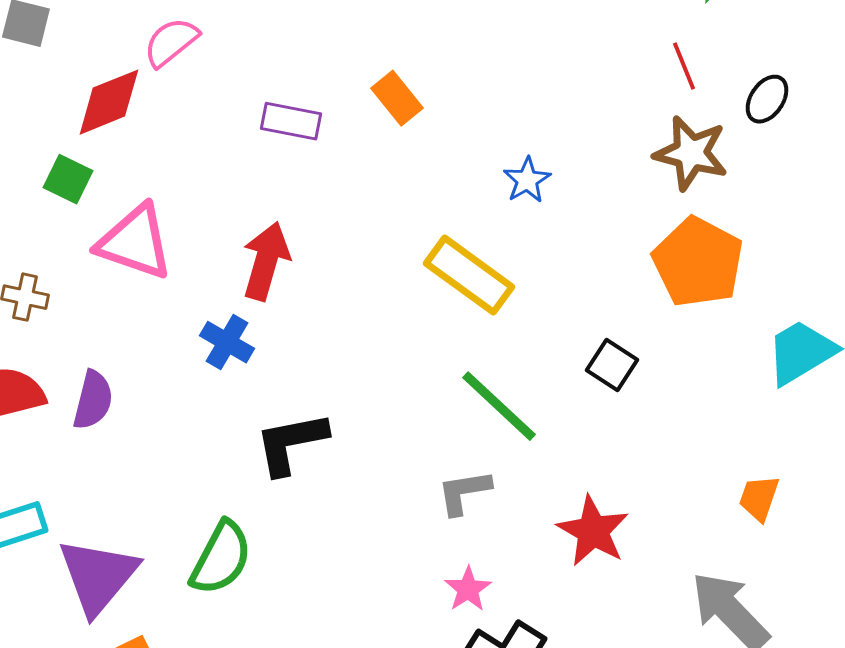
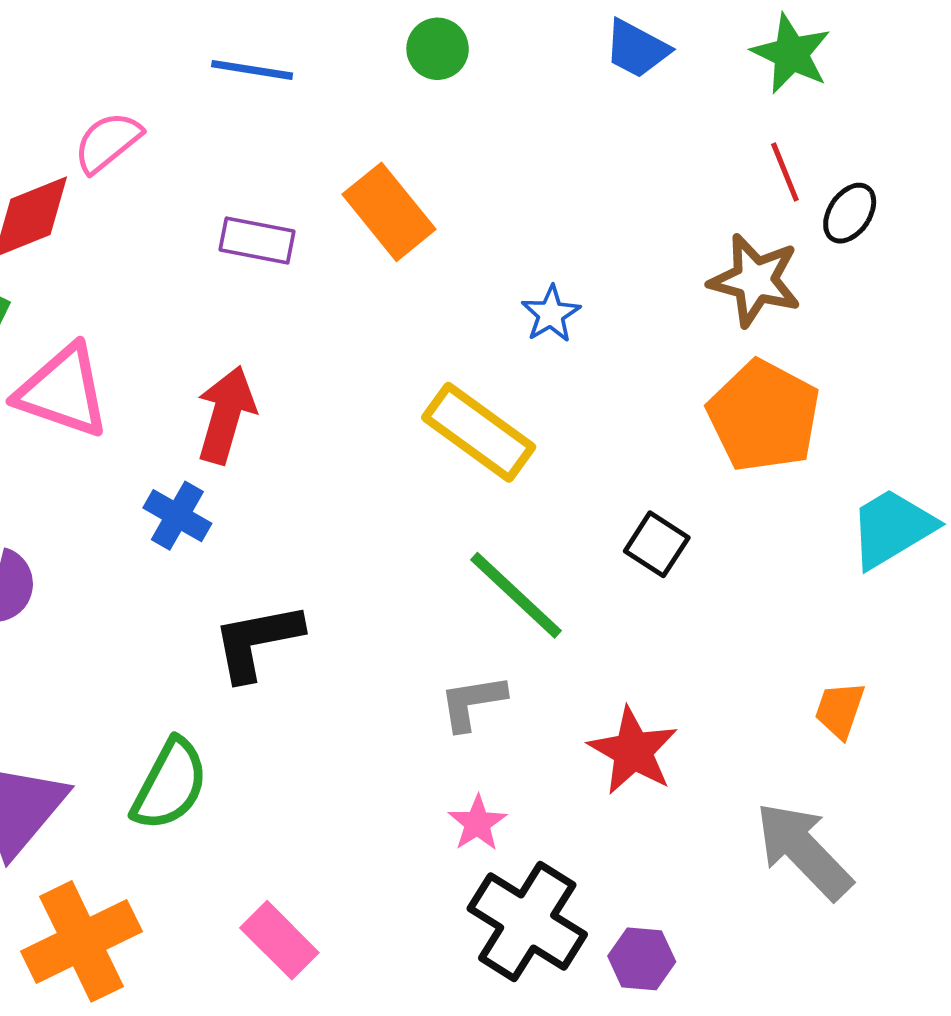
red line: (684, 66) -> (785, 172), moved
orange rectangle: (397, 98) -> (389, 212), size x1.4

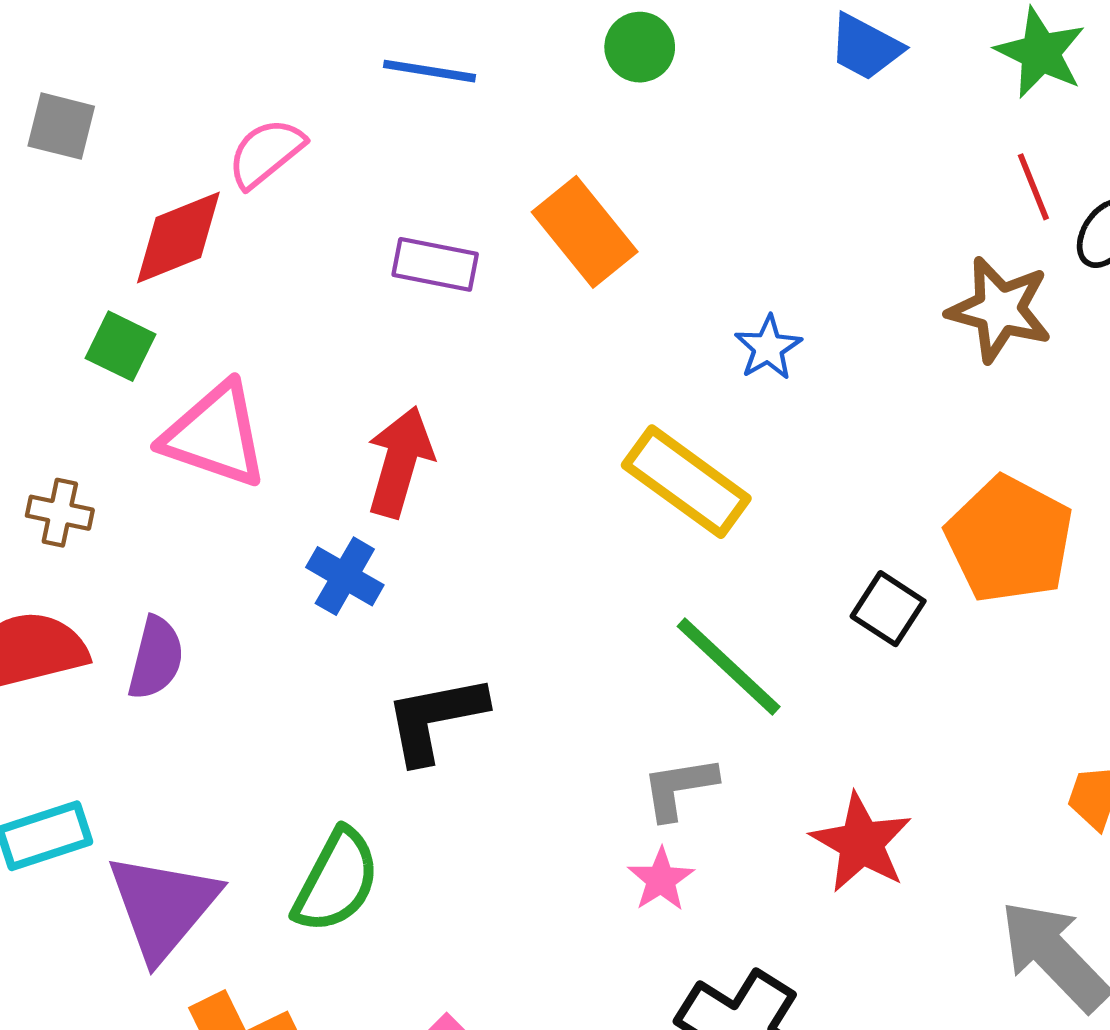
orange pentagon: (764, 416) -> (1009, 539), moved
pink star: (477, 823) -> (661, 880), moved

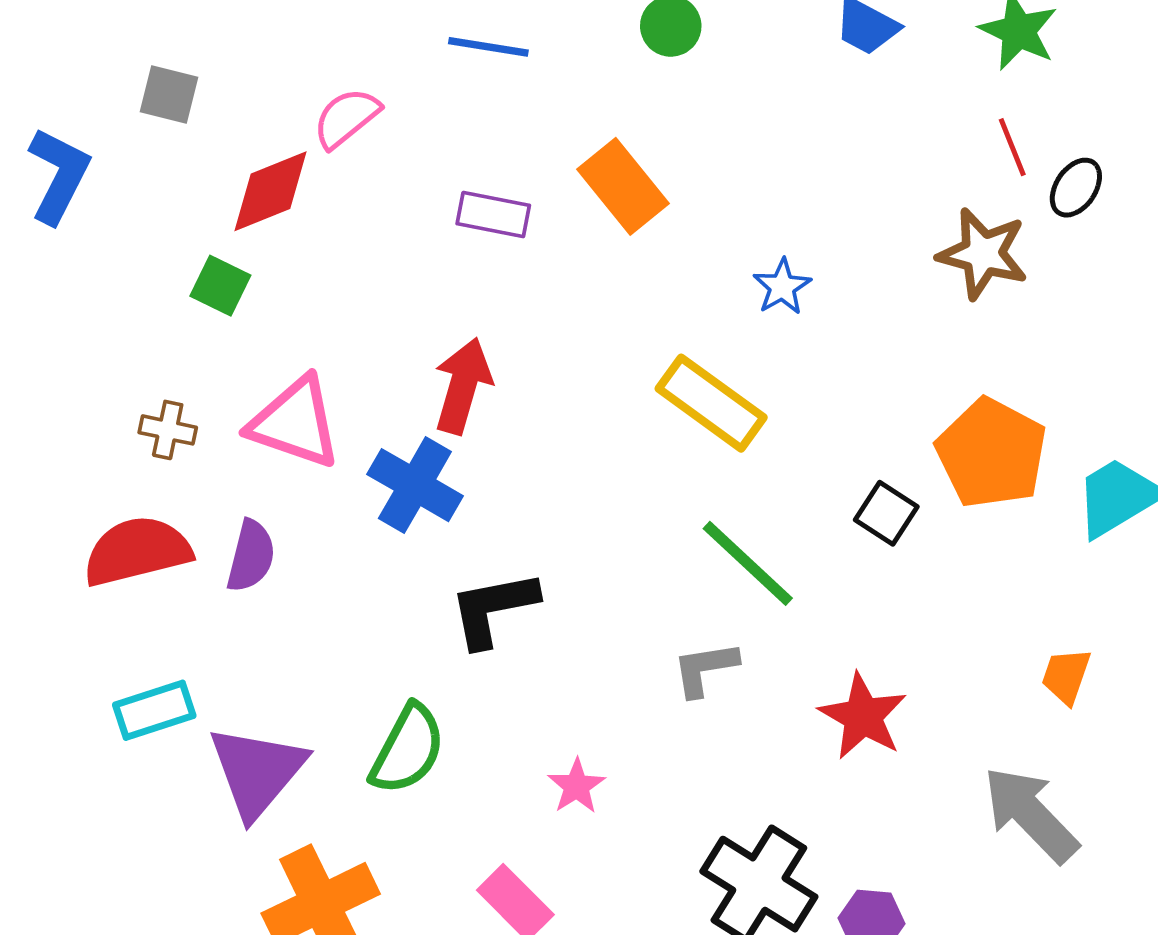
pink triangle: (215, 435) -> (295, 423), moved
blue cross: (345, 576) -> (415, 485), size x1.4
pink star: (661, 880) -> (577, 786), moved

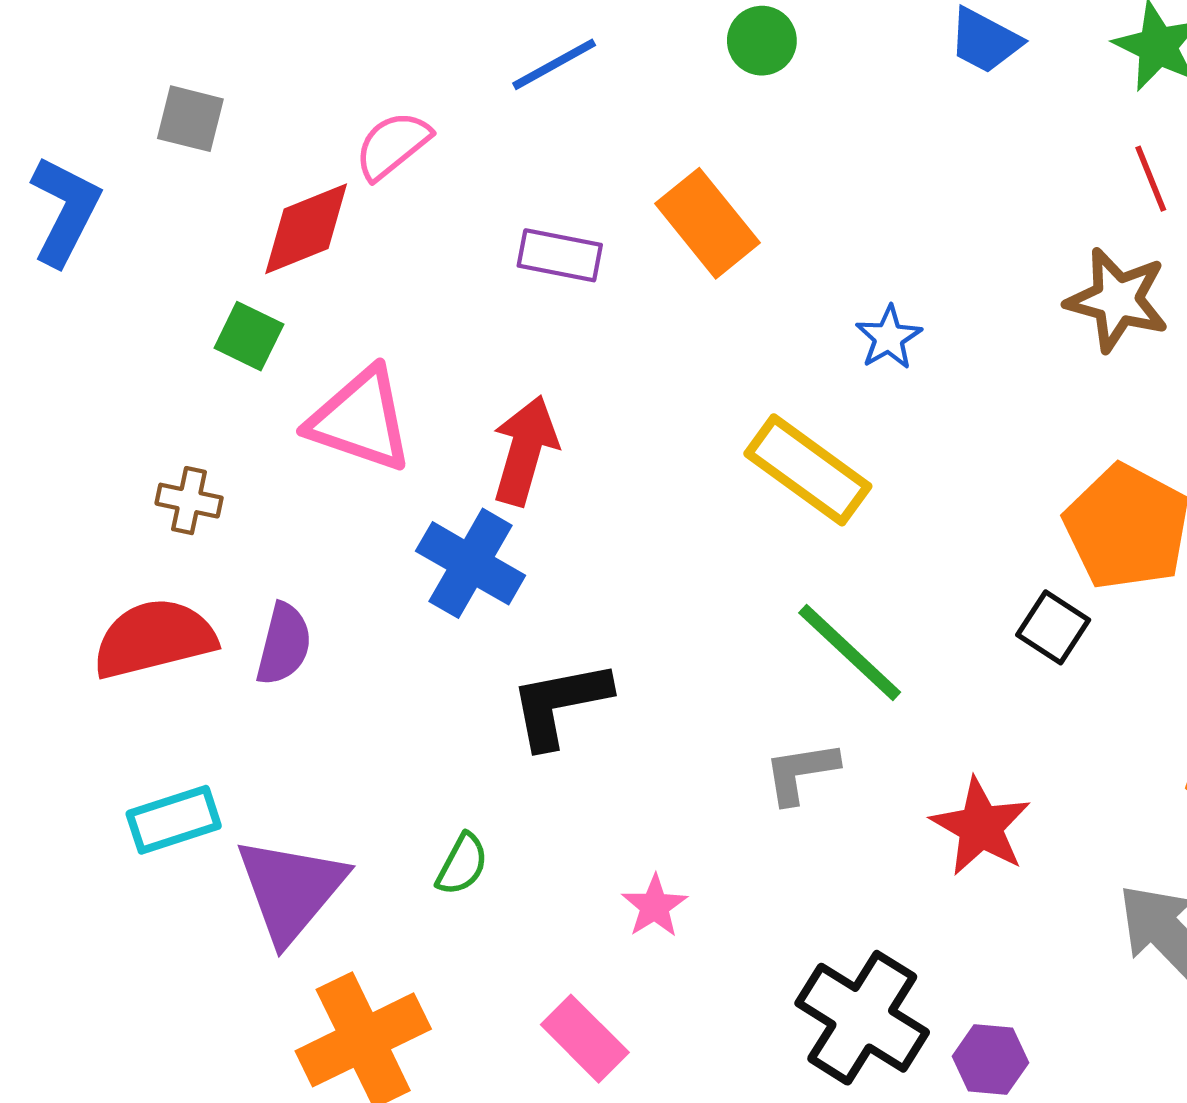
blue line: (488, 47) -> (554, 64), turned -38
pink triangle: (295, 423) -> (360, 420), moved
black square: (886, 513) -> (1053, 627), moved
green semicircle: (408, 749) -> (462, 864), size x0.6

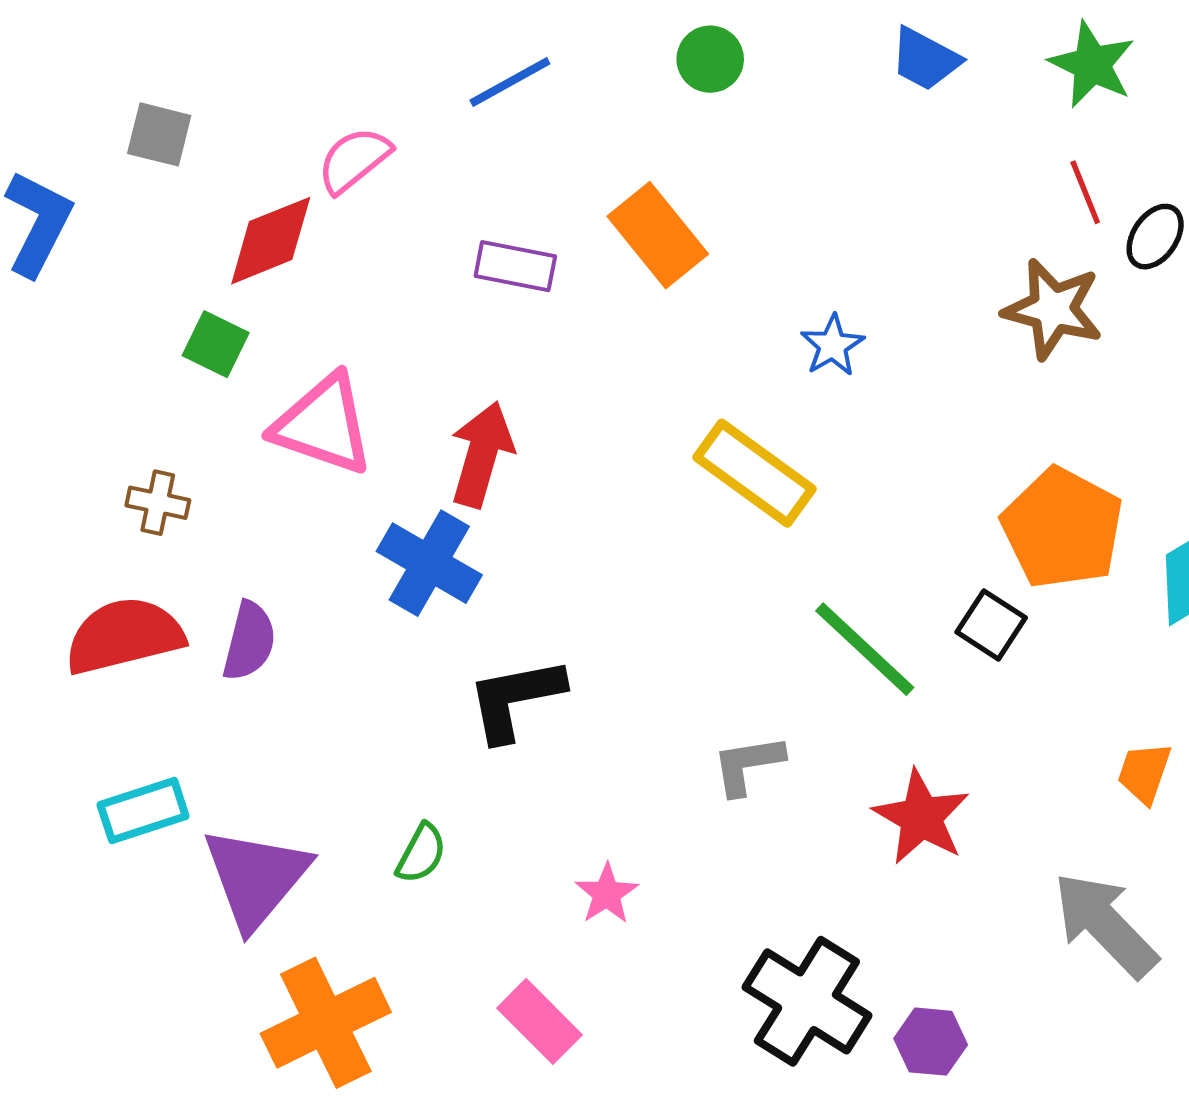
green line: (850, 653) -> (865, 649), moved

